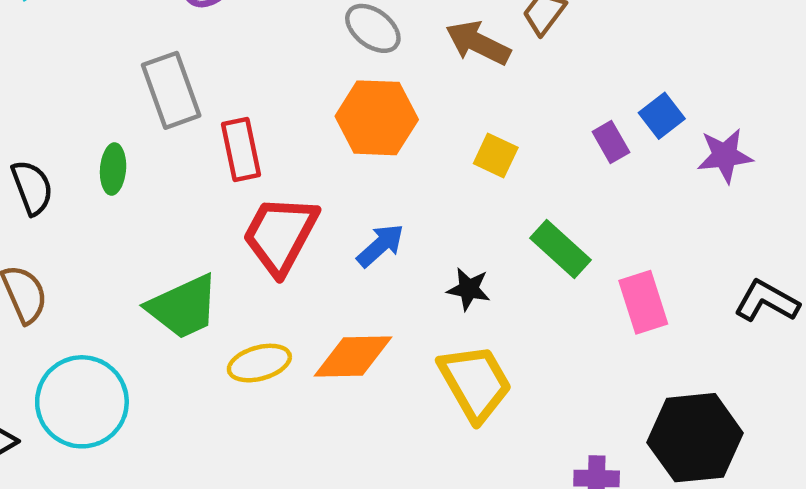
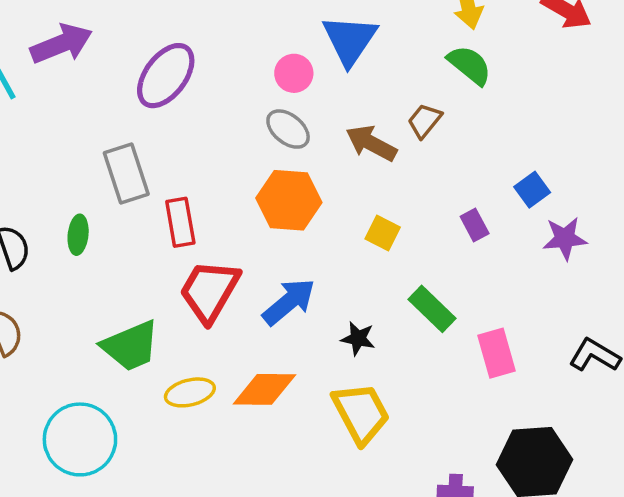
blue square: (662, 116) -> (532, 190), moved
blue arrow: (380, 245) -> (289, 302), size x1.4
cyan circle: (82, 402) -> (80, 439), moved

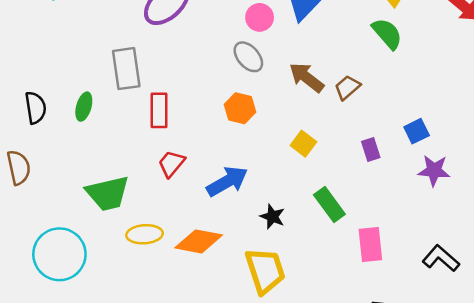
brown trapezoid: (424, 121) -> (347, 87), moved
orange hexagon: (289, 200) -> (240, 108), size x0.7
red trapezoid: (210, 291) -> (171, 164), size x0.6

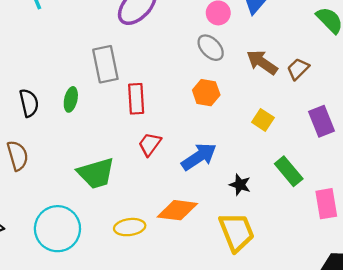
purple rectangle: (371, 149) -> (322, 121), size x1.5
yellow ellipse: (145, 234) -> (130, 227), moved

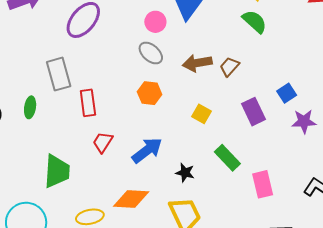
brown arrow: (262, 62) -> (197, 63), turned -40
green trapezoid: (96, 173) -> (57, 171), turned -66

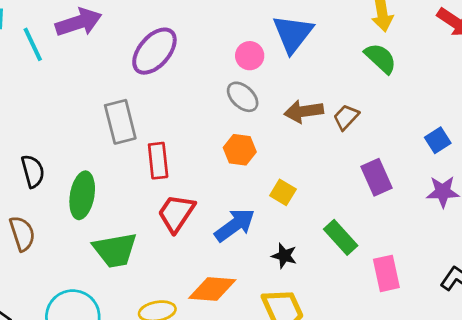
blue square: (287, 93) -> (438, 140), moved
green ellipse: (30, 107) -> (82, 195), moved, size x1.6
yellow square: (201, 114) -> (283, 192), moved
red trapezoid: (103, 142) -> (176, 213), size x1.4
green trapezoid: (57, 171) -> (115, 250), turned 75

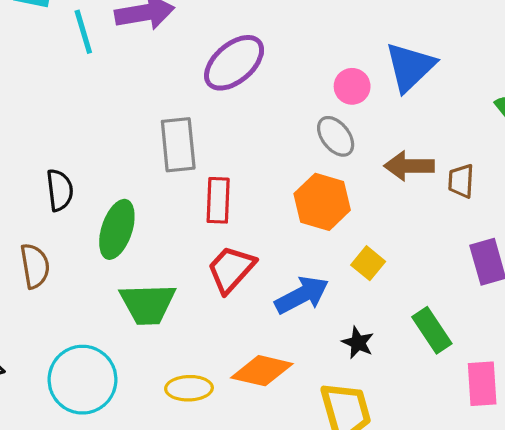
brown trapezoid: (346, 117) -> (461, 181), turned -48
orange hexagon: (240, 150) -> (322, 202), size x1.4

